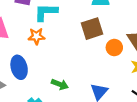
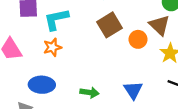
blue ellipse: (19, 67) -> (42, 85), turned -60

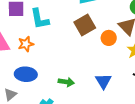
cyan L-shape: (56, 19) -> (40, 19), turned -90
orange star: (52, 47) -> (26, 44), moved

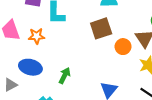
green arrow: (66, 82) -> (65, 76), moved, turned -84

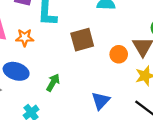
brown square: (101, 28) -> (82, 40), moved

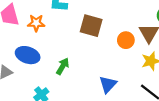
brown square: (82, 40) -> (91, 26), turned 30

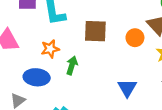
orange star: (36, 23) -> (50, 49), moved
green arrow: (63, 66) -> (72, 65), moved

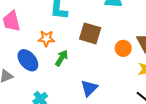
blue ellipse: (37, 77) -> (28, 60), turned 30
blue triangle: (127, 88) -> (89, 88), moved

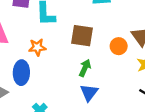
green arrow: (62, 58) -> (85, 68), moved
blue ellipse: (28, 60) -> (21, 73), turned 50

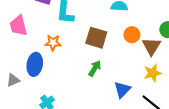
orange circle: (119, 46) -> (132, 35), moved
blue triangle: (89, 93) -> (122, 90), moved

